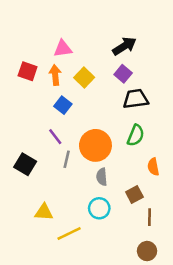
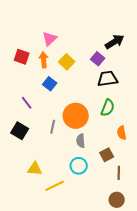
black arrow: (124, 46) -> (115, 42), moved
pink triangle: (63, 49) -> (50, 39), turned -35
purple line: (55, 137) -> (27, 103), moved

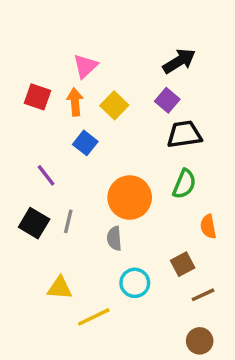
black arrow: (115, 42) -> (179, 61), moved
gray line: (53, 127) -> (68, 221), moved
gray semicircle: (81, 141) -> (114, 238), moved
brown line: (119, 173) -> (203, 295), turned 64

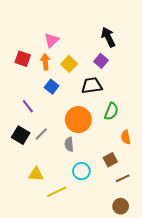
black arrow: (179, 61) -> (108, 37), turned -84
black trapezoid: (184, 134) -> (92, 86), moved
gray line: (68, 221) -> (41, 134), turned 32

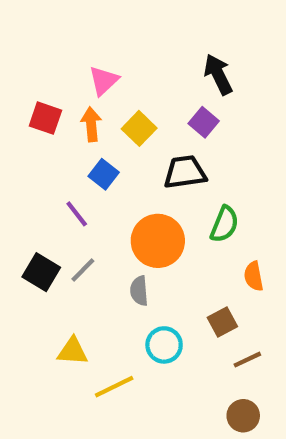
purple line: (28, 106) -> (77, 214), moved

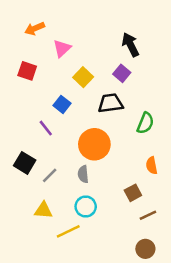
orange arrow: (91, 124) -> (35, 29), moved, turned -108
green semicircle: (224, 224) -> (145, 123), moved
gray line: (83, 270) -> (50, 175), moved
cyan circle: (164, 345) -> (86, 207), moved

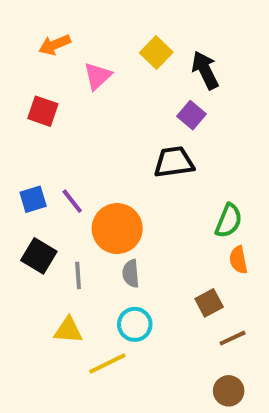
yellow square: (83, 77) -> (156, 53), moved
blue square: (62, 104) -> (33, 199), moved, turned 35
green semicircle: (145, 123) -> (229, 221), moved
orange circle: (94, 144) -> (117, 229), moved
gray line: (50, 175) -> (78, 275), turned -49

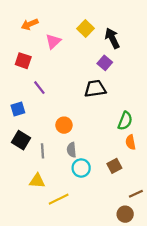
purple line: (72, 201) -> (39, 88), moved
orange circle: (117, 229) -> (64, 125), size x0.6
cyan circle: (135, 324) -> (81, 168), moved
brown line: (233, 338) -> (136, 194), moved

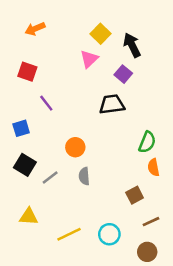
pink triangle: (53, 41) -> (89, 59), moved
gray line: (43, 151) -> (50, 177), turned 56
cyan circle: (81, 168) -> (109, 234), moved
yellow triangle: (37, 181) -> (29, 217), moved
brown line: (136, 194) -> (151, 222), moved

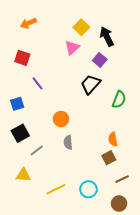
black trapezoid: (112, 104) -> (91, 84), turned -40
green semicircle: (147, 142) -> (119, 100), moved
black square: (25, 165) -> (20, 133), turned 30
orange semicircle: (153, 167) -> (113, 139), moved
gray line: (50, 177) -> (37, 151), moved

